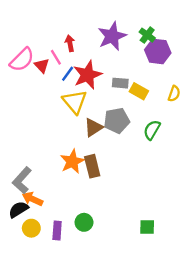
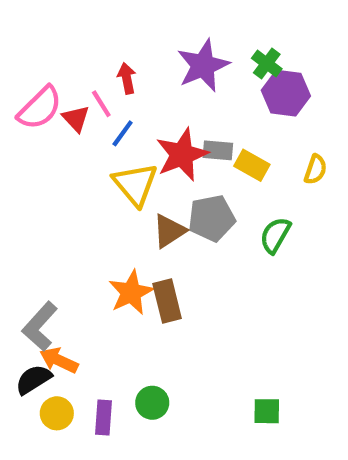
red star: (87, 75) -> (182, 155), moved

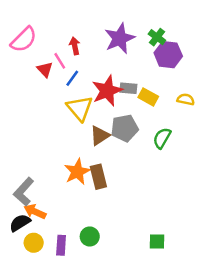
pink semicircle: (40, 108) -> (24, 40), moved
yellow semicircle: (316, 169) -> (186, 99), turned -98

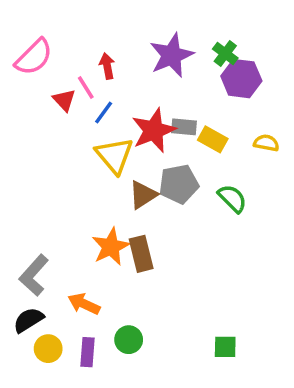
green semicircle: (162, 138) -> (232, 198), turned 105
orange arrow: (35, 212) -> (84, 304), moved

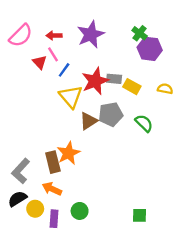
purple star: (172, 55) -> (91, 34), moved
red arrow: (107, 66) -> (54, 35), moved, turned -80
brown rectangle: (141, 254) -> (53, 162), moved
yellow circle: (48, 349) -> (35, 209), moved

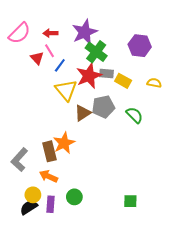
green cross: (140, 33) -> (96, 52), moved, size x1.5
black semicircle: (17, 199) -> (29, 207), moved

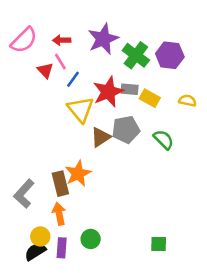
green cross: (96, 52) -> (136, 55), moved
orange arrow: (48, 176) -> (59, 214), turned 54

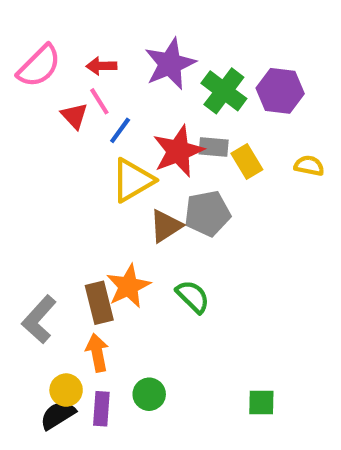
yellow rectangle: (150, 98) -> (247, 162), turned 30
yellow triangle: (81, 109) -> (133, 180), turned 40
green semicircle: (164, 140) -> (193, 297), moved

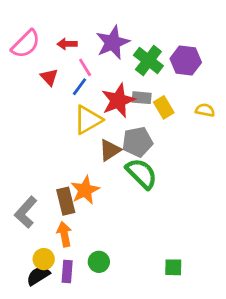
pink line: (99, 101) -> (85, 67), moved
green semicircle: (193, 297) -> (142, 174), moved, size x1.4

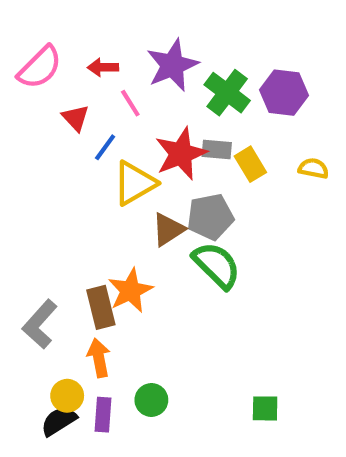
blue line: (80, 87) -> (105, 147), moved

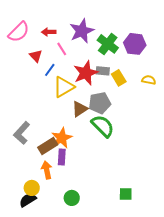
brown rectangle: (101, 307) -> (48, 146), turned 72
gray L-shape: (40, 324) -> (22, 133), moved
green circle: (151, 400) -> (72, 198), moved
purple rectangle: (103, 415) -> (62, 157), moved

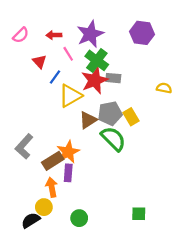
pink semicircle: (19, 32) -> (21, 35), size x0.7
green cross: (108, 44) -> (97, 60), moved
purple hexagon: (135, 44) -> (142, 33), moved
yellow rectangle: (119, 78) -> (131, 117), moved
yellow circle: (32, 188) -> (44, 207), moved

